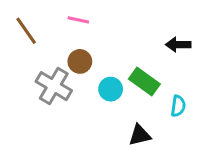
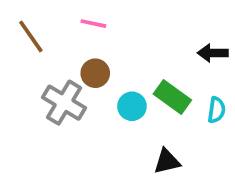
cyan semicircle: (178, 106) -> (216, 110), moved

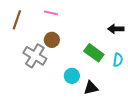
brown line: (31, 36) -> (17, 20), turned 54
cyan circle: (132, 106) -> (72, 76), moved

